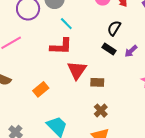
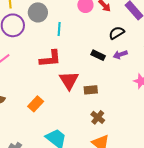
cyan line: (66, 24) -> (59, 29), moved, turned 56
black semicircle: (114, 28) -> (117, 33), moved, turned 35
purple arrow: (131, 51) -> (120, 55), turned 32

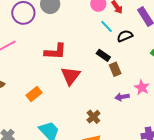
cyan line: (59, 29) -> (107, 26), moved, turned -56
purple arrow: (120, 55) -> (122, 97), moved
brown rectangle: (91, 90) -> (115, 69), moved, turned 64

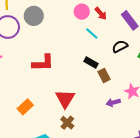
black semicircle: (125, 36) -> (120, 46), moved
red triangle: (71, 76) -> (65, 99), moved
brown cross: (93, 117) -> (67, 123), moved

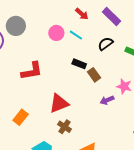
pink circle: (82, 12) -> (56, 33), moved
red triangle: (65, 99) -> (59, 103), turned 45

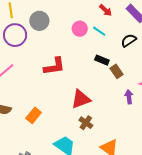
purple arrow: (107, 100) -> (129, 97), turned 104
orange rectangle: (21, 117) -> (34, 115), moved

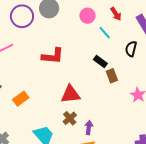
pink circle: (80, 29) -> (87, 16), moved
black semicircle: (129, 40) -> (131, 49), turned -56
purple arrow: (129, 97) -> (89, 128), moved

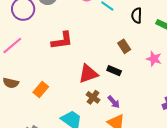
black rectangle: (100, 61) -> (114, 71), moved
purple arrow: (89, 128) -> (114, 102), turned 144

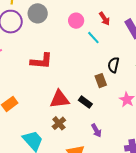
black semicircle: (137, 16) -> (114, 65), moved
purple arrow: (114, 102) -> (96, 130), moved

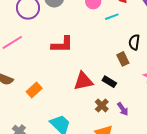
cyan line: (93, 38) -> (112, 17), turned -64
brown cross: (59, 123) -> (102, 105), moved

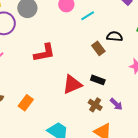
black semicircle: (134, 42) -> (115, 36), turned 98
brown rectangle: (123, 59) -> (98, 48), moved

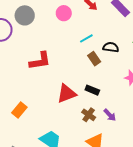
cyan line: (88, 16) -> (86, 38), moved

